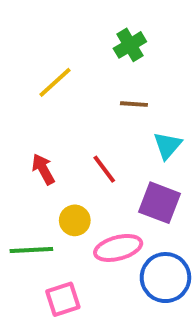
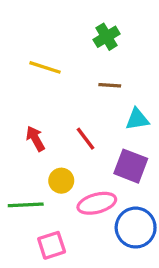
yellow line: (55, 82) -> (45, 67), turned 60
cyan triangle: (167, 145) -> (137, 119), turned 40

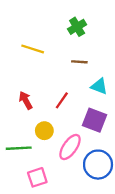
cyan triangle: (137, 119) -> (99, 86), turned 30
red line: (85, 139) -> (62, 100), turned 72
pink ellipse: (97, 203) -> (70, 147), turned -40

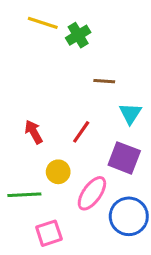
green cross: (77, 27) -> (78, 35), moved
yellow line: (33, 49) -> (43, 23), moved
cyan triangle: (99, 86) -> (130, 113), turned 42

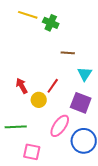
green cross: (78, 35) -> (51, 23), turned -35
yellow circle: (58, 172) -> (39, 100), moved
pink square: (49, 233) -> (32, 152), turned 30

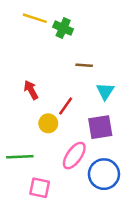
red arrow: (22, 86) -> (31, 90), moved
purple square: (81, 103) -> (100, 127), turned -30

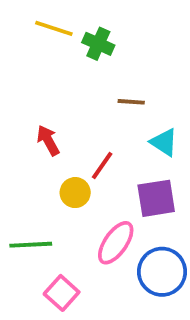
cyan triangle: (105, 91) -> (164, 142), turned -30
pink square: (40, 188) -> (62, 293), turned 30

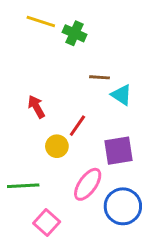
cyan triangle: (164, 142) -> (121, 95), moved

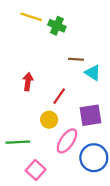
red arrow: (36, 107) -> (28, 82), turned 36
yellow circle: (57, 146) -> (49, 120), moved

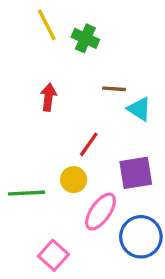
yellow line: (31, 17) -> (47, 25), turned 45
red arrow: (28, 82) -> (48, 97), moved
green line: (18, 142) -> (27, 193), moved

